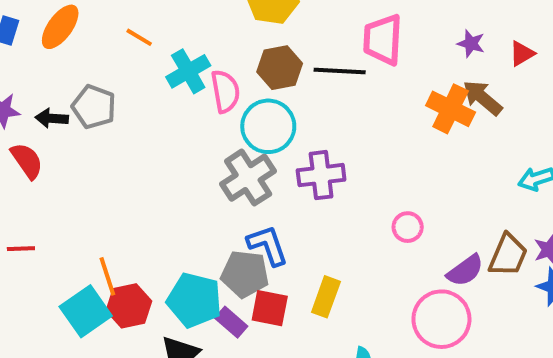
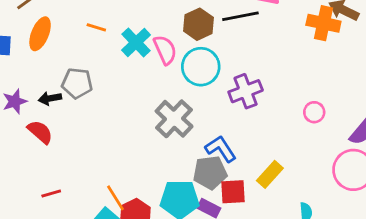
gray cross: (248, 178) -> (174, 119), moved
yellow rectangle: (326, 297) -> (270, 174), turned 36

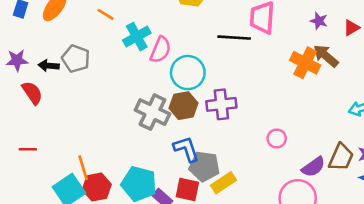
brown hexagon: (198, 24) -> (183, 106), moved
pink semicircle: (165, 50) -> (161, 50), turned 32
gray cross: (174, 119) -> (152, 112), turned -32
gray pentagon: (210, 172) -> (204, 166), moved

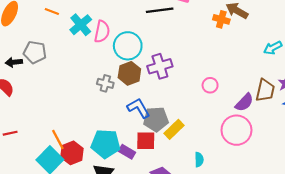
orange cross: (305, 63) -> (221, 19), size x0.7
gray cross: (152, 112) -> (105, 83), size x0.6

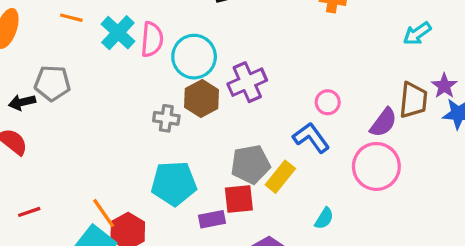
blue L-shape: (139, 108) -> (311, 138), moved
cyan pentagon: (106, 144) -> (174, 183), moved
purple rectangle: (127, 152) -> (212, 219), turned -35
cyan semicircle: (199, 160) -> (324, 218), turned 40

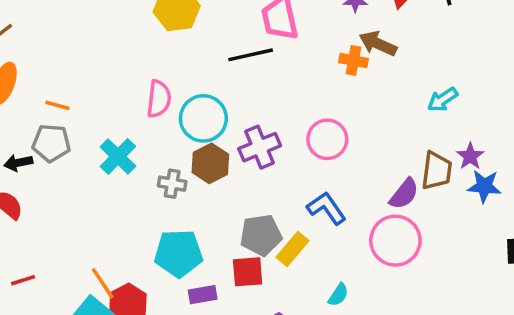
orange line: (71, 18) -> (57, 105), moved
cyan cross: (118, 33) -> (118, 156), moved
pink circle: (328, 102) -> (327, 139), moved, size x1.5
purple rectangle: (212, 219) -> (203, 295), moved

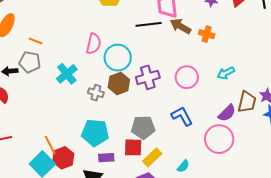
brown arrow: (378, 44) -> (181, 26), moved
cyan arrow: (443, 100) -> (226, 73), moved
yellow rectangle: (292, 249) -> (152, 157), moved

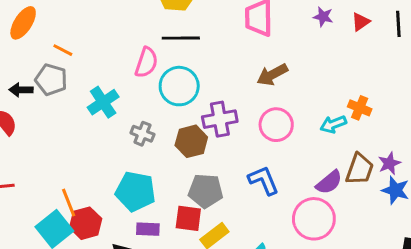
black line: (149, 24) -> (181, 38), moved
brown arrow: (181, 26) -> (272, 75), moved, turned -65
orange cross: (207, 34) -> (360, 108), moved
brown hexagon: (119, 84) -> (191, 141), moved

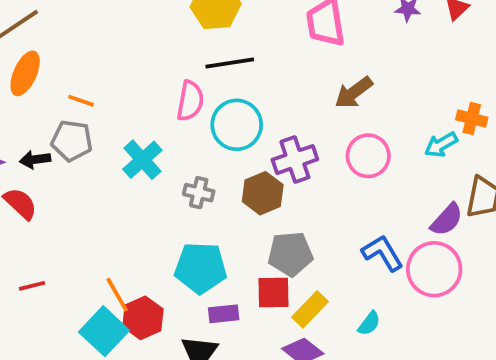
blue L-shape: (264, 180) -> (383, 253), moved

